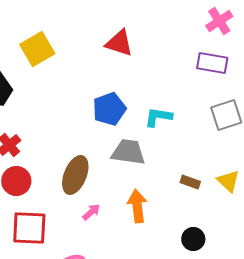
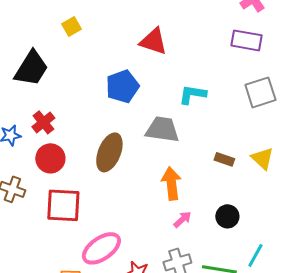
red triangle: (119, 43) -> (153, 41), moved
yellow square: (37, 49) -> (71, 26), size x0.6
blue pentagon: (109, 109) -> (122, 86), moved
pink arrow: (91, 212) -> (182, 219), moved

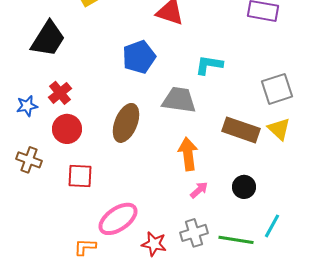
gray square: (260, 92) -> (277, 89), moved
brown rectangle: (224, 159) -> (241, 130), size x1.8
red square: (63, 205) -> (80, 176), size x0.7

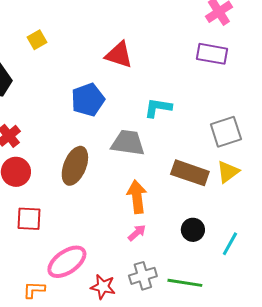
yellow triangle: (279, 129) -> (228, 172), turned 40
pink arrow: (199, 190) -> (137, 233), moved
cyan line: (272, 226) -> (230, 244), moved

